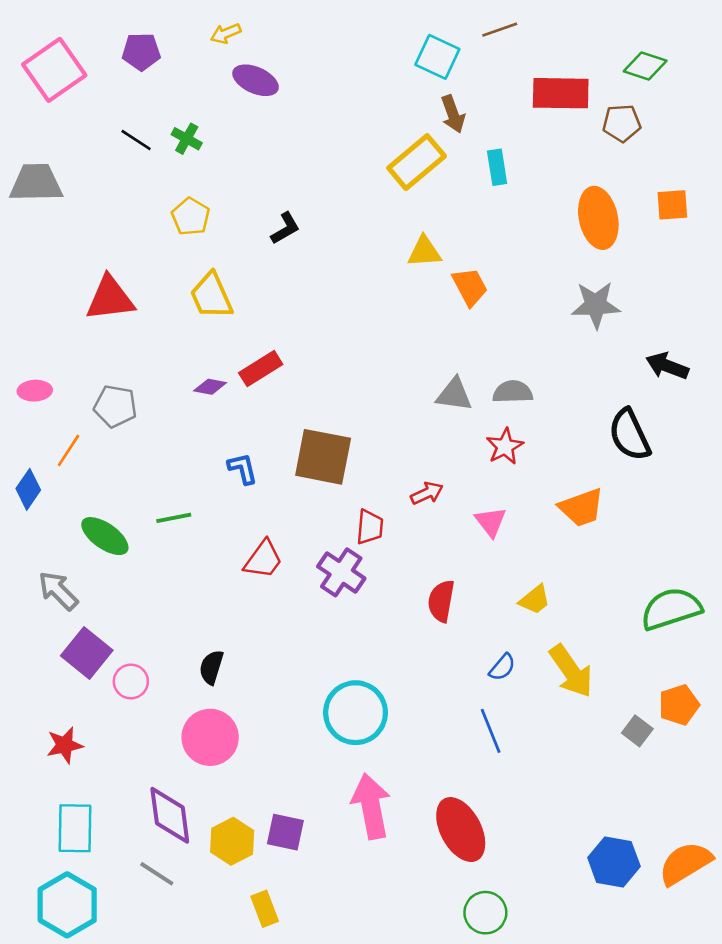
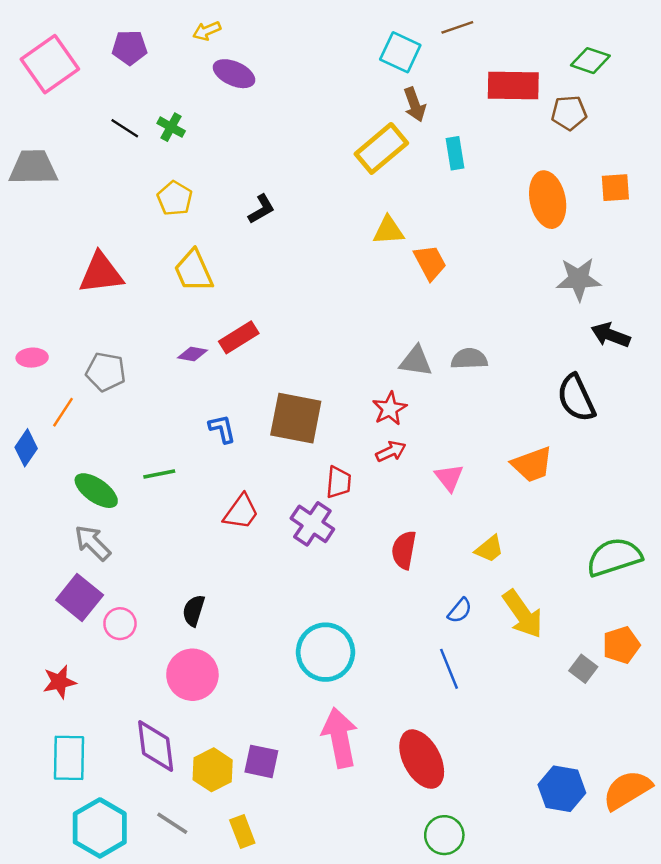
gray star: (596, 305) -> (579, 279), moved
red star: (505, 446) -> (390, 409), moved
gray arrow: (58, 591) -> (93, 543), moved
gray line: (157, 874) -> (172, 823), moved
cyan hexagon: (67, 905) -> (100, 828), moved

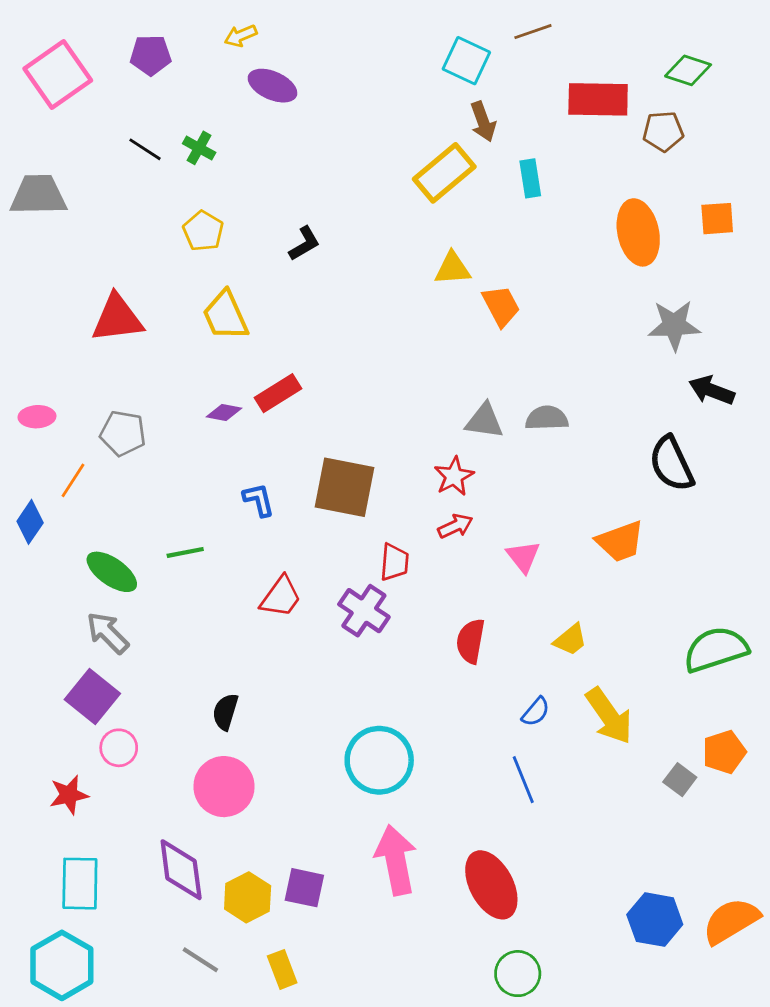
pink circle: (120, 624) -> (119, 748), moved
cyan hexagon: (100, 828) -> (62, 965), moved

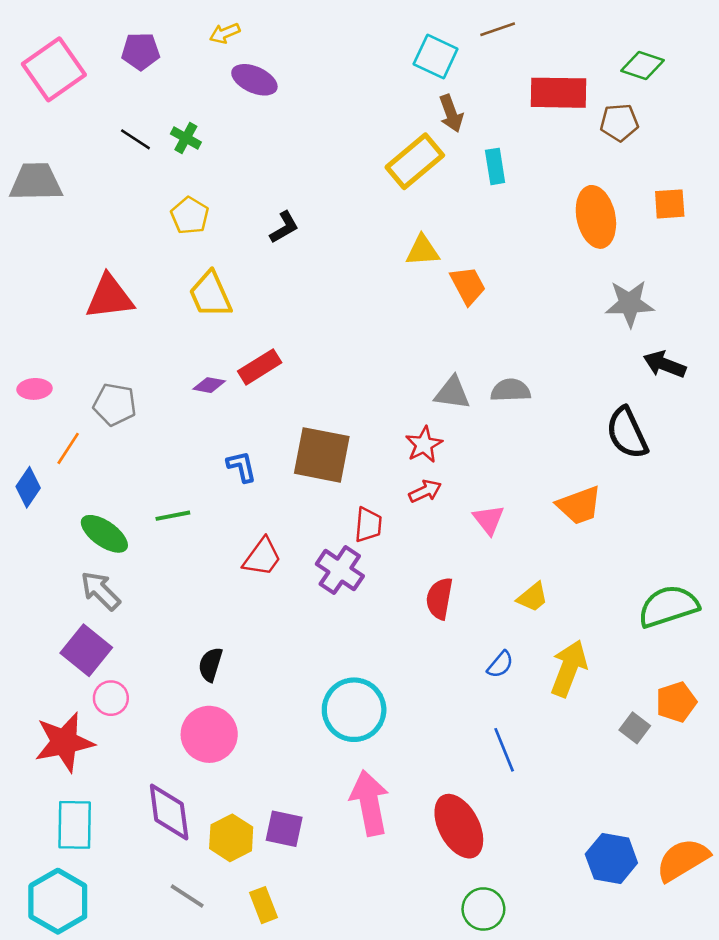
yellow arrow: (609, 716) -> (569, 668), turned -124
blue line: (523, 780) -> (504, 750), moved
red star: (69, 795) -> (64, 742), size x1.6

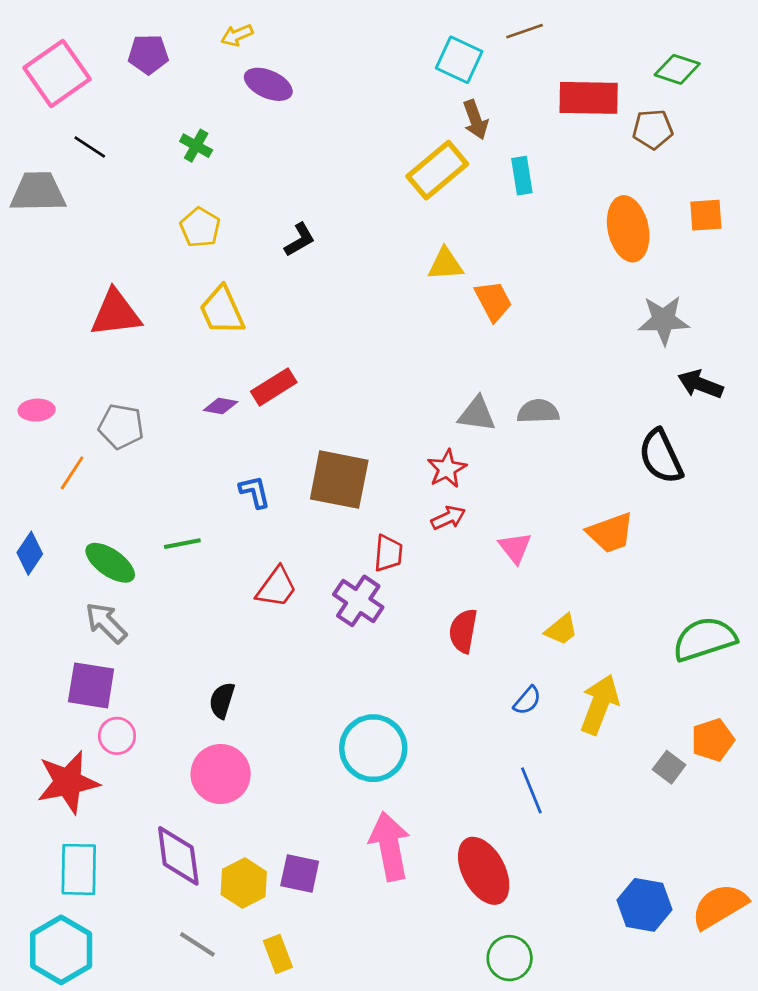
black line: (135, 139) -> (90, 147), moved
blue diamond: (28, 487) -> (30, 553), moved
purple square: (86, 650) -> (91, 685), turned -30

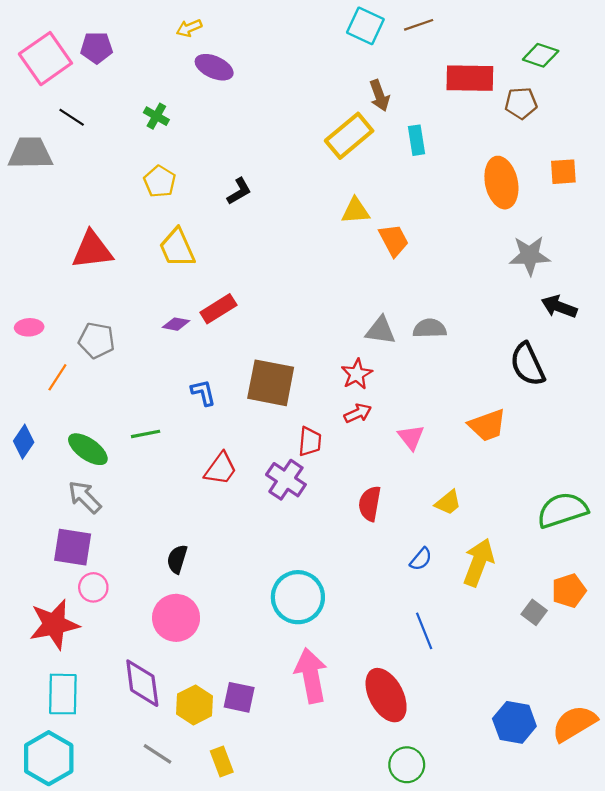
purple pentagon: (148, 54) -> (97, 48), moved
cyan square: (459, 60) -> (365, 26), moved

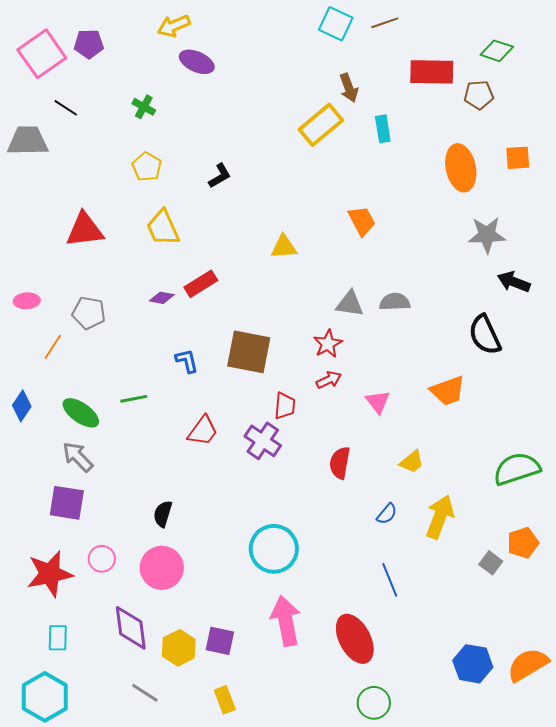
yellow arrow: (189, 28) -> (174, 26), size x1.4
yellow triangle: (356, 211) -> (284, 247), moved
pink circle: (93, 587) -> (102, 559), moved
cyan rectangle: (63, 694) -> (58, 638), size x0.7
yellow rectangle: (222, 761) -> (225, 700), moved

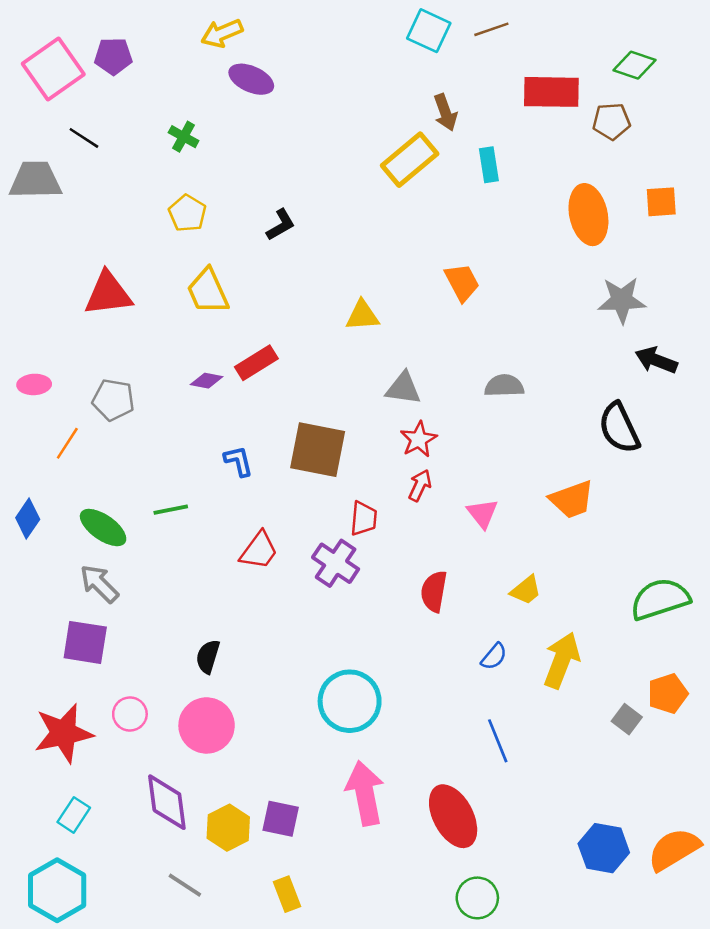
gray triangle: (350, 304) -> (403, 388), moved
red arrow: (329, 380) -> (420, 485), turned -40
cyan rectangle: (58, 638) -> (74, 815), turned 32

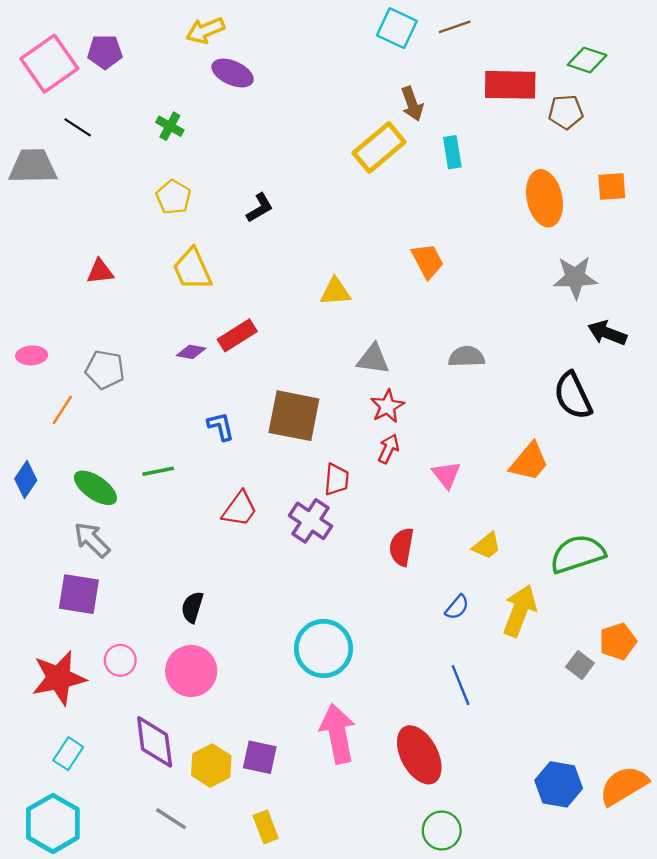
red triangle: (108, 294) -> (100, 272), size x0.6
orange trapezoid: (572, 499) -> (529, 462), turned -30
green semicircle: (660, 599) -> (578, 554), moved

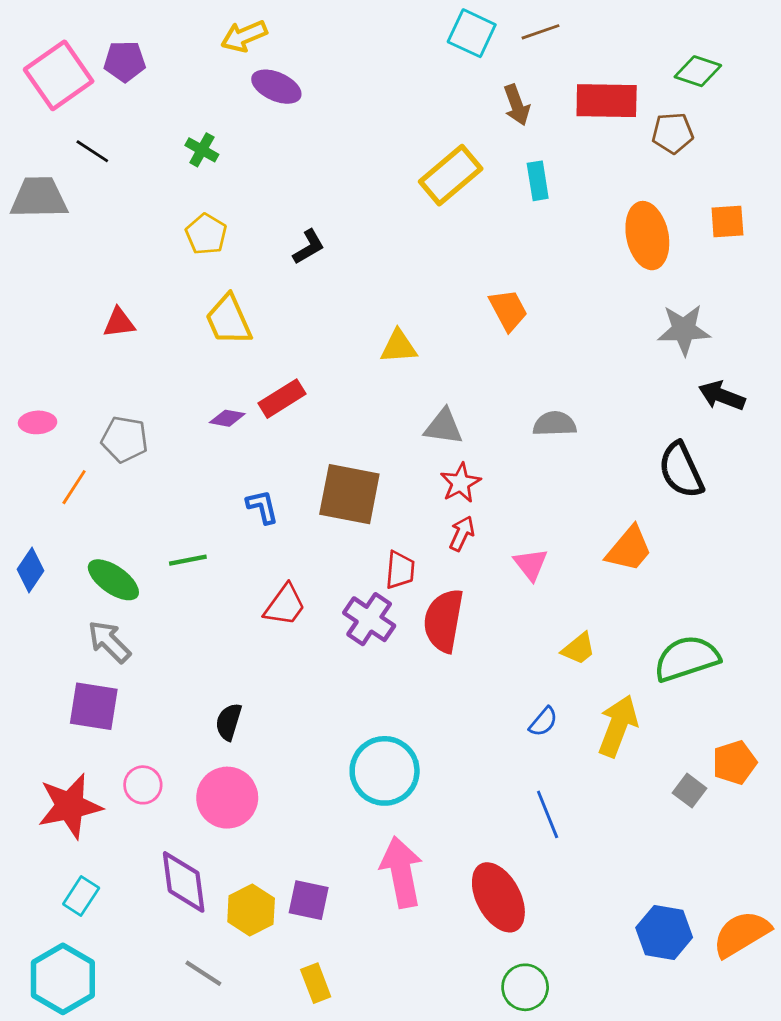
brown arrow: (412, 104) -> (517, 105), moved
red semicircle: (402, 547) -> (444, 621), moved, size x1.4

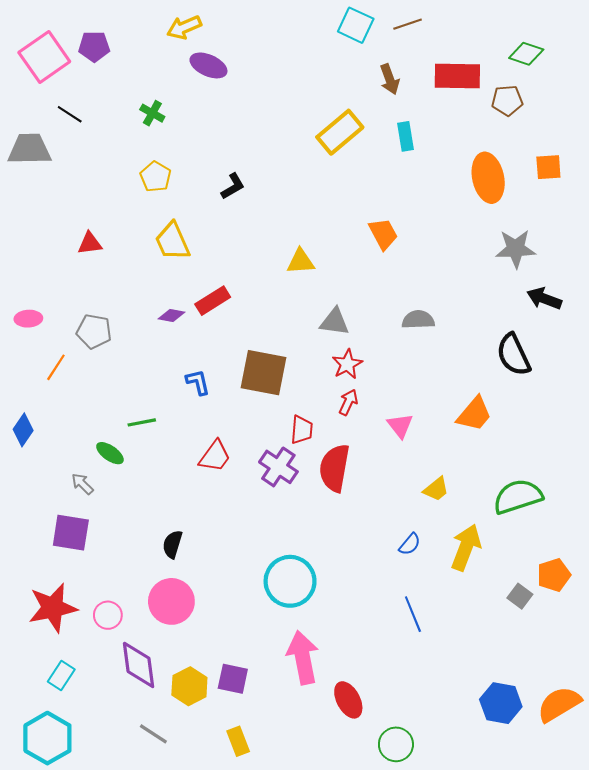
green ellipse: (113, 580) -> (110, 453), moved, size x0.7
gray arrow: (109, 642) -> (82, 484), size x0.7
pink circle: (143, 785) -> (108, 615), moved
red ellipse: (498, 897) -> (348, 700), moved, size x0.7

